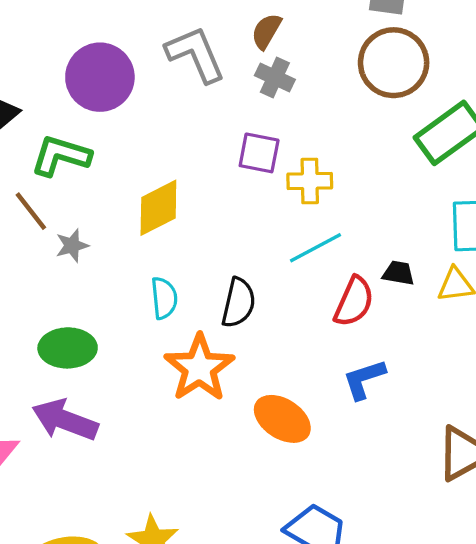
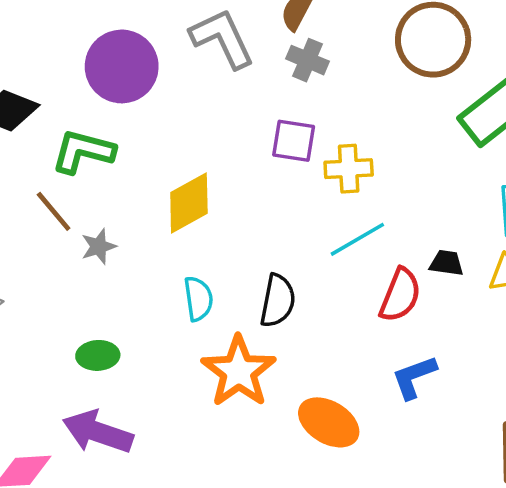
green ellipse: (68, 348) -> (98, 355), size x0.7

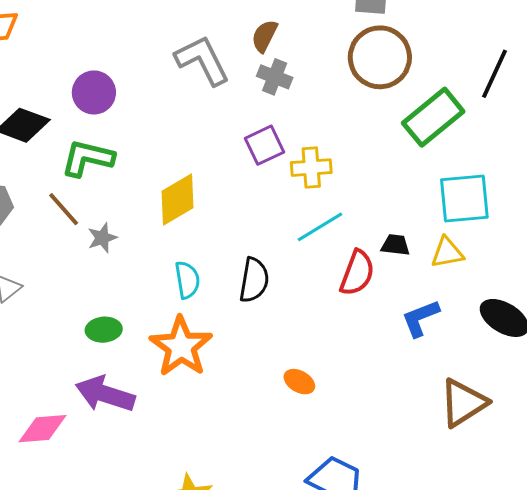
purple circle: (122, 66) -> (94, 92), moved, size x0.7
purple square: (294, 141) -> (264, 145), turned -33
orange star: (239, 371) -> (181, 346), moved
blue L-shape: (414, 377) -> (420, 318), moved
orange ellipse: (329, 422) -> (299, 382), size x0.6

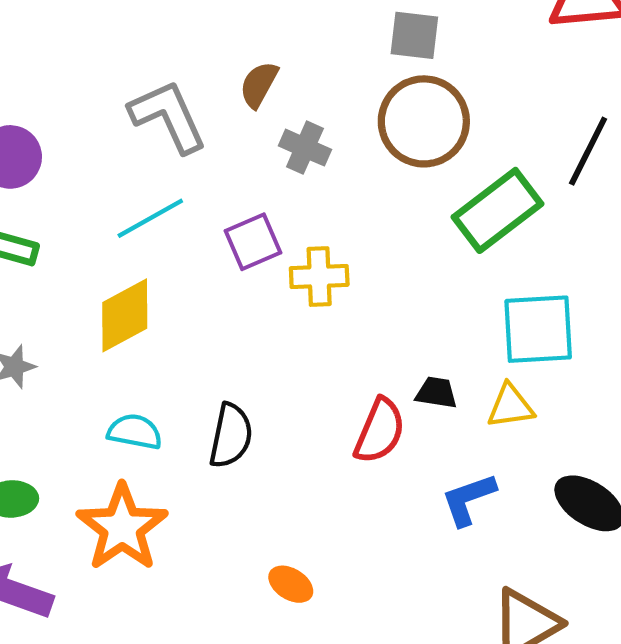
gray cross: (275, 77) -> (305, 148), moved
cyan line: (320, 227) -> (150, 218), moved
cyan semicircle: (187, 280) -> (135, 432), turned -72

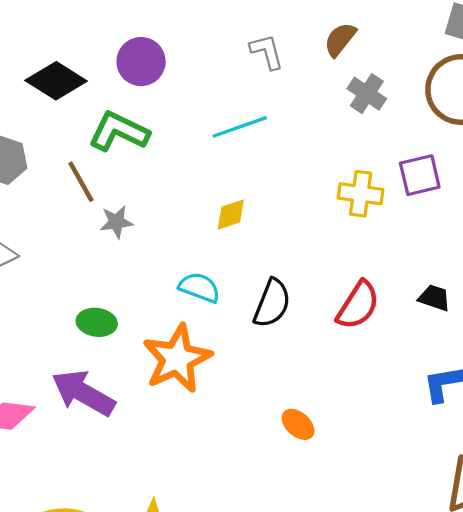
gray L-shape: (168, 116) -> (267, 52), size x0.6
purple square: (253, 242) -> (420, 175), moved
yellow diamond: (125, 315) -> (231, 215), moved, size x0.6
red semicircle: (380, 431) -> (358, 305), moved

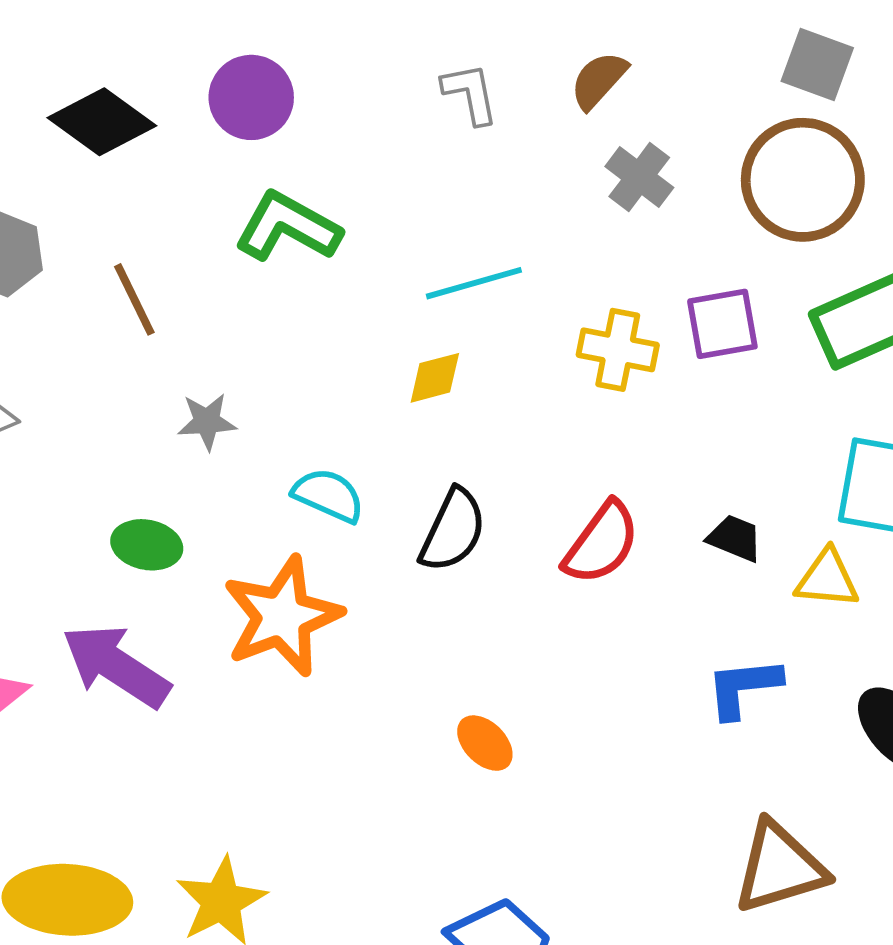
cyan line: (240, 127) -> (474, 283), moved
green L-shape: (119, 132) -> (288, 227), moved
yellow diamond: (231, 215) -> (435, 378), moved
gray star: (116, 222) -> (207, 422), moved

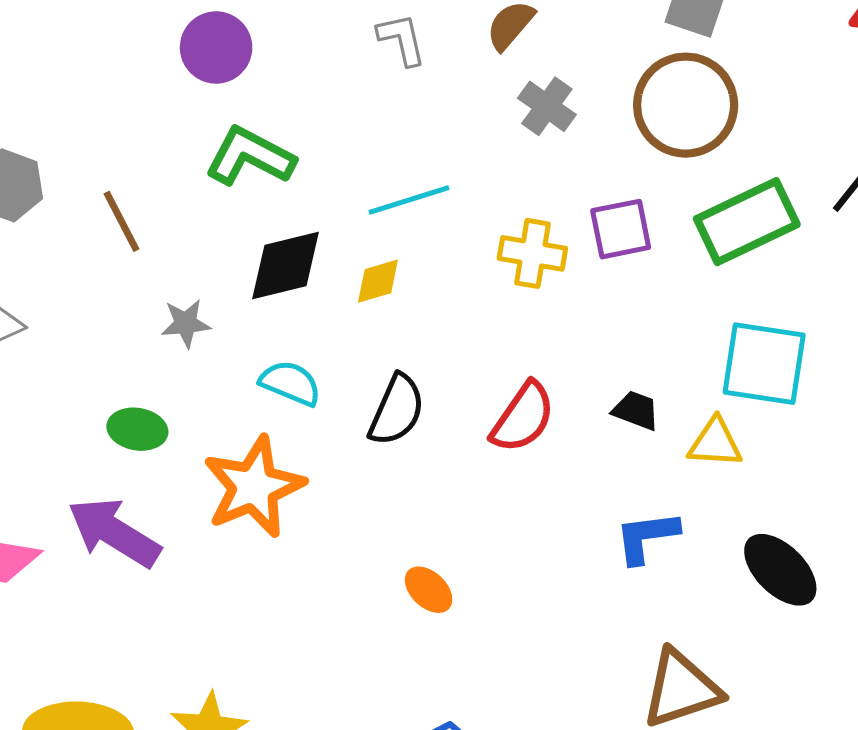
black diamond: (102, 122) -> (285, 265), moved, turned -48

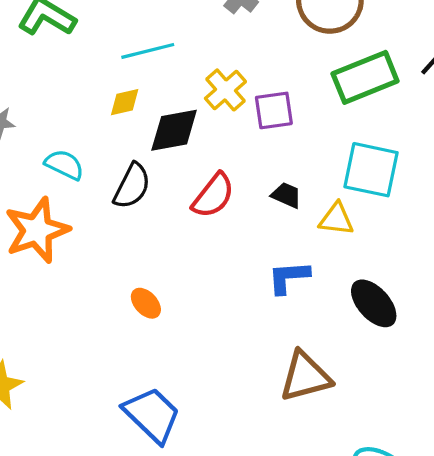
purple square: (621, 229) -> (274, 110), moved
yellow cross: (532, 253) -> (225, 90), turned 36
black diamond: (285, 265) -> (174, 130), moved

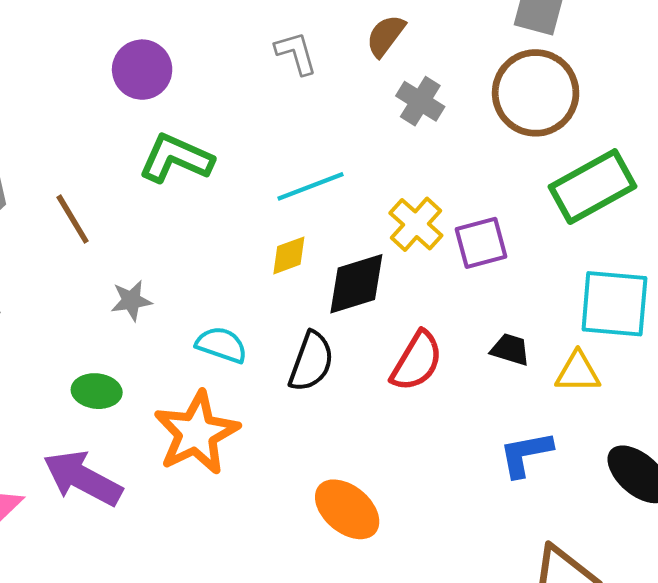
orange ellipse: (146, 303) -> (347, 509), size x1.6

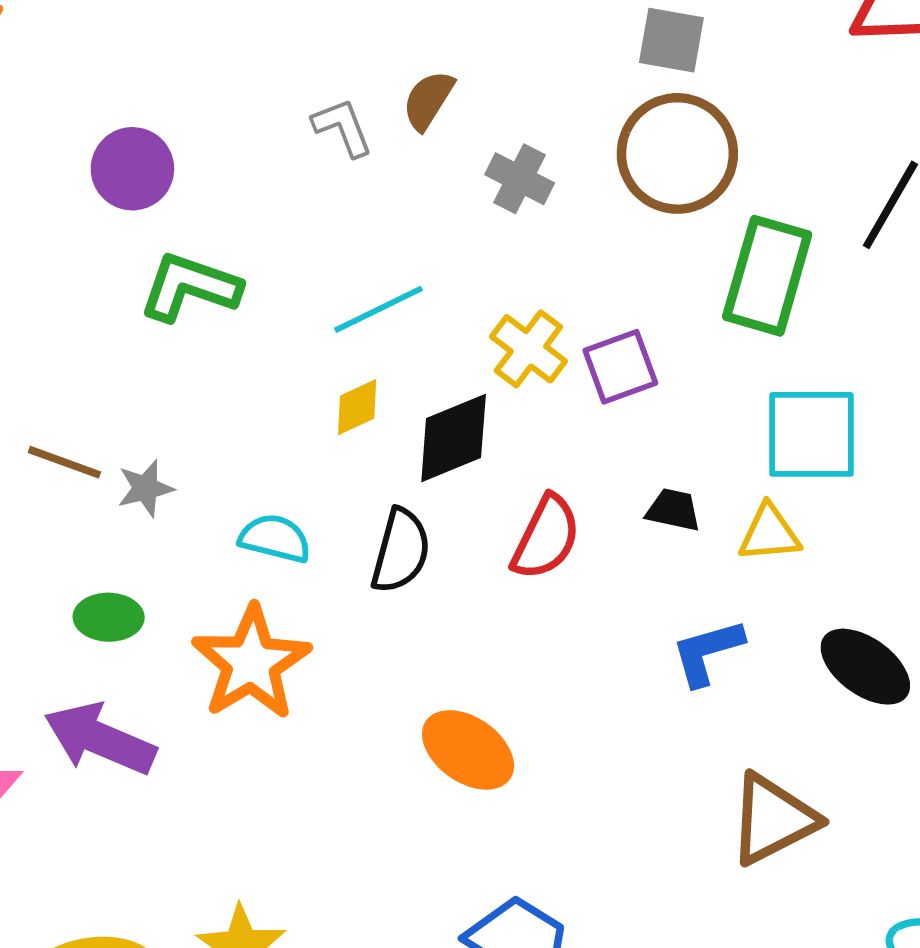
brown semicircle: (386, 36) -> (428, 100), moved
green rectangle: (593, 187) -> (767, 276), turned -40
brown line: (73, 219) -> (64, 462), moved, turned -34

